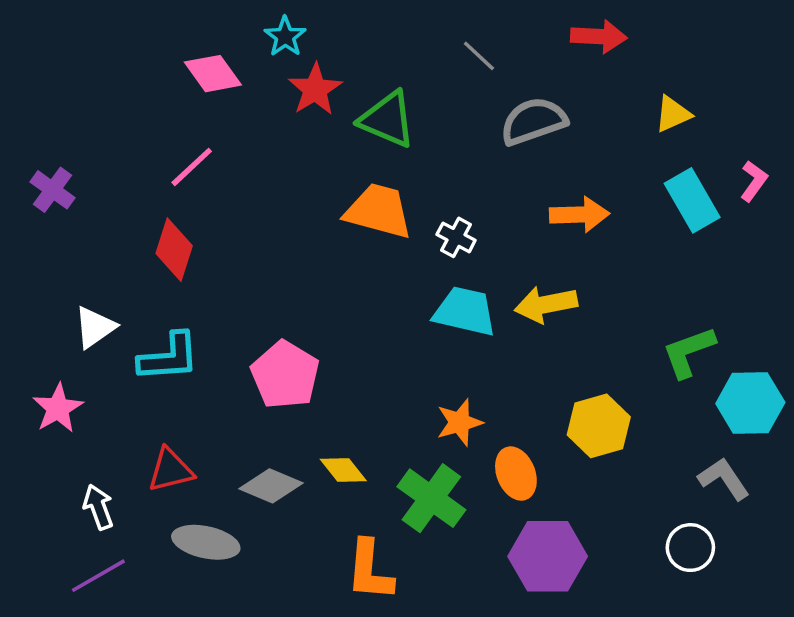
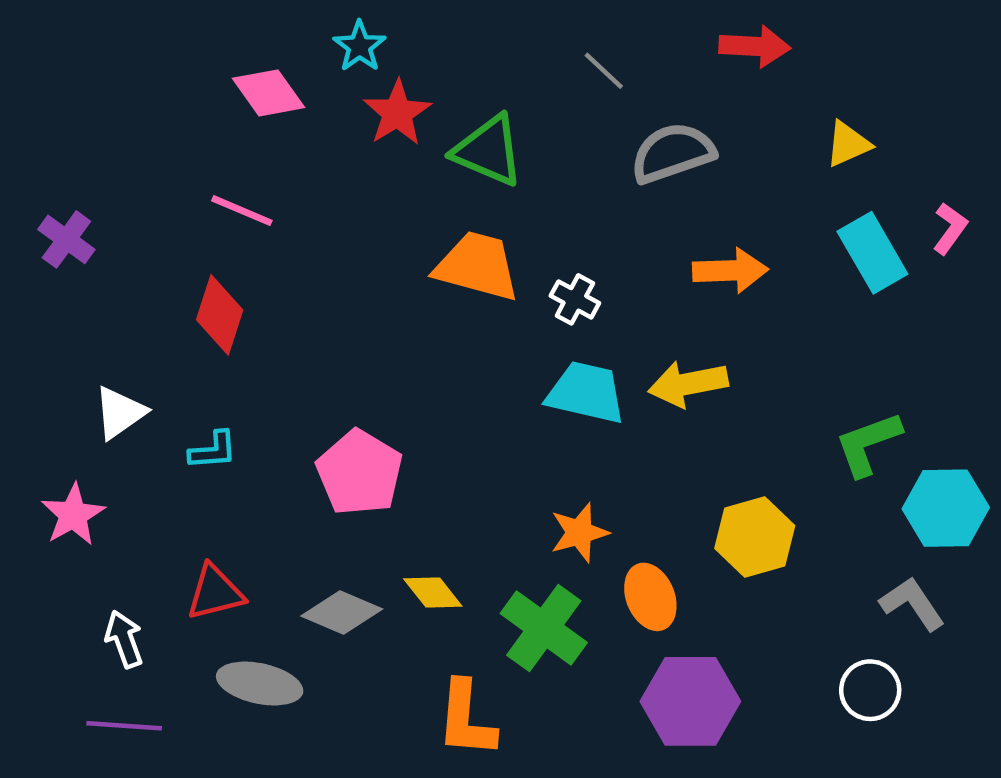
pink line: (192, 167) -> (242, 211), turned 66
cyan L-shape: (169, 357) -> (213, 450), size x0.6
purple line: (98, 576) -> (124, 726), turned 34

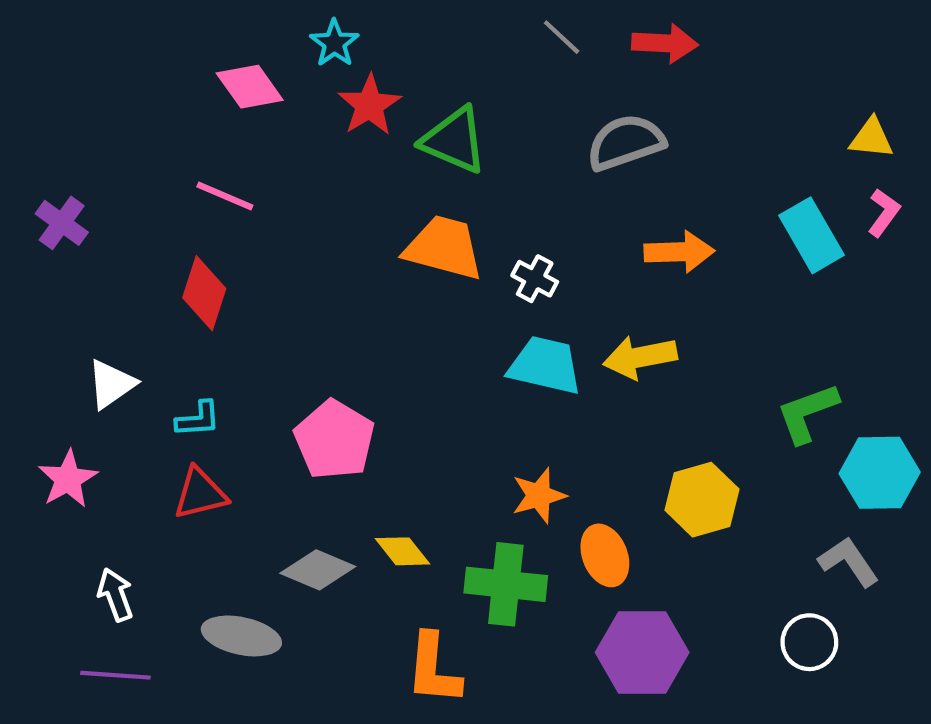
red arrow: (755, 46) -> (665, 43), moved
gray line: (604, 71) -> (562, 37), moved
yellow triangle: (848, 144) -> (871, 138), moved, turned 30
red triangle: (215, 592) -> (200, 493), moved
green cross: (544, 628) -> (506, 584), turned -30

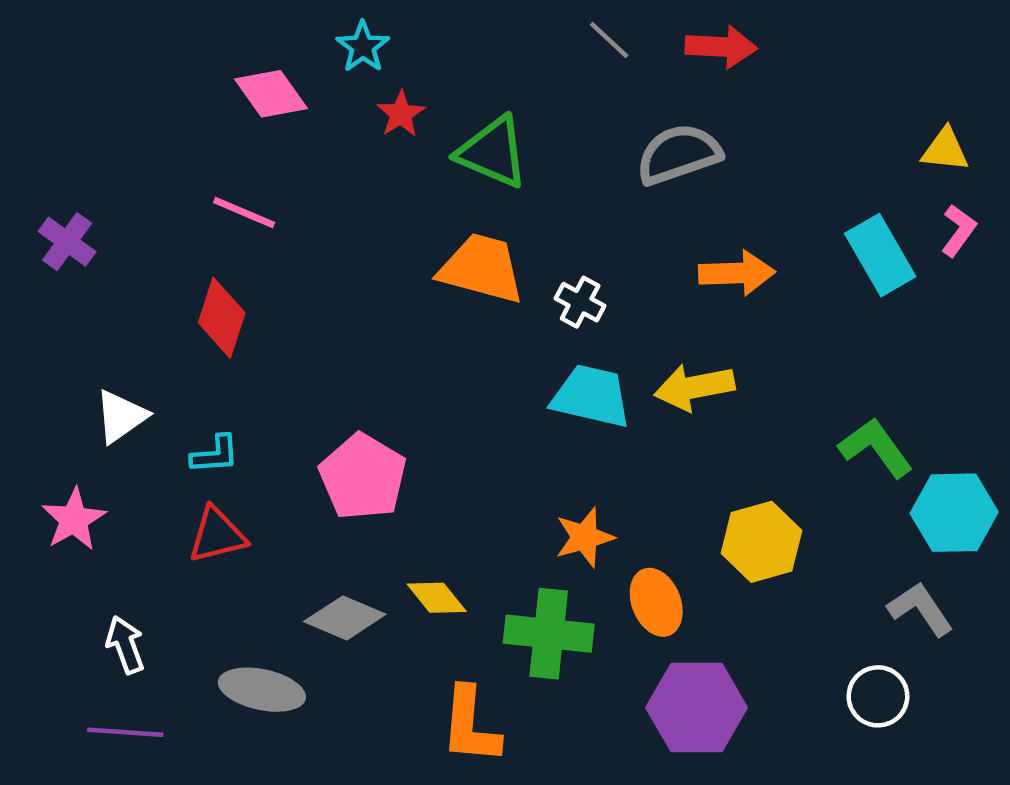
red star: (369, 105) -> (401, 114), size x0.7
green L-shape: (807, 413) -> (876, 448), turned 74

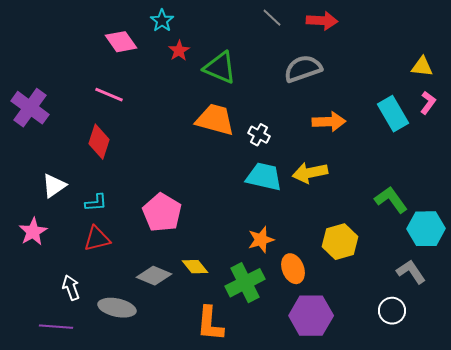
purple cross: (67, 242) -> (30, 108), size x1.5
green cross: (549, 634) -> (245, 283), turned -33
white arrow: (125, 645) -> (71, 288), moved

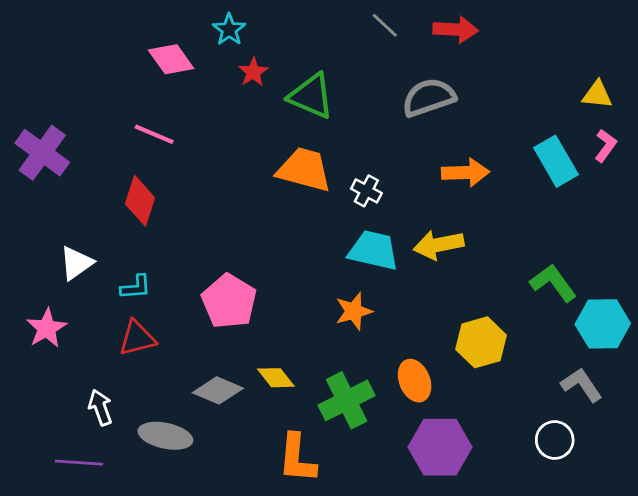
orange star: (261, 240) -> (354, 311), moved

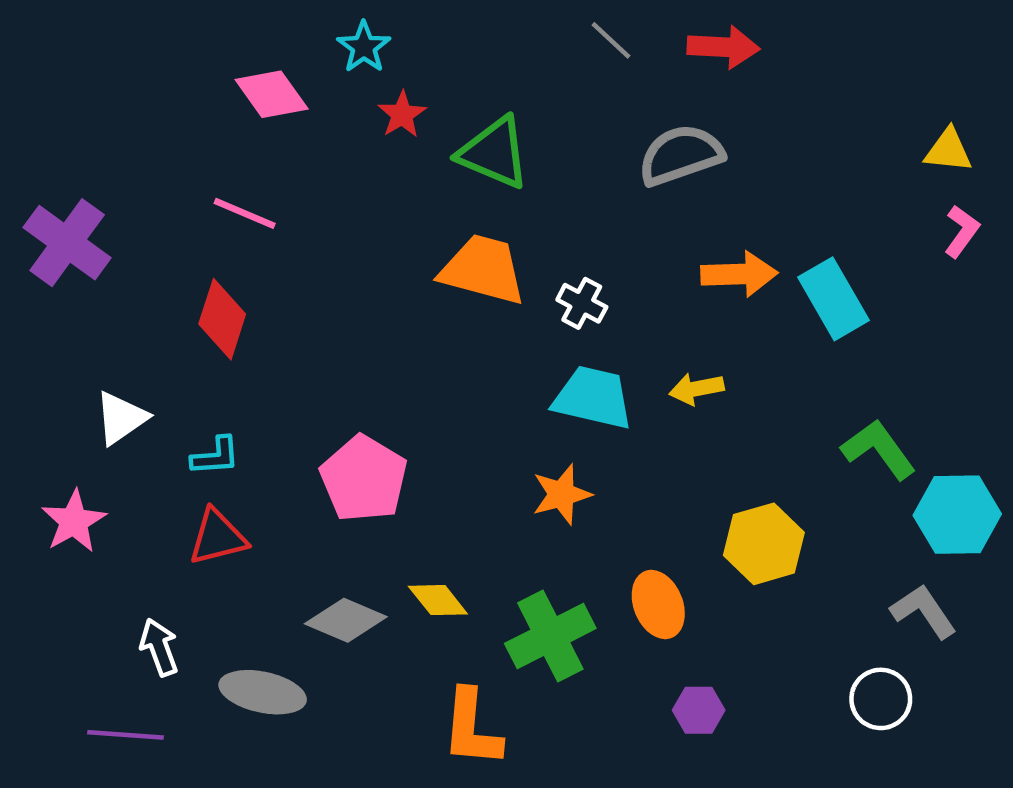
cyan rectangle: (556, 161) -> (834, 299), moved
yellow arrow: (439, 245) -> (696, 389), size x0.7
purple hexagon: (440, 447) -> (699, 710), size x0.5

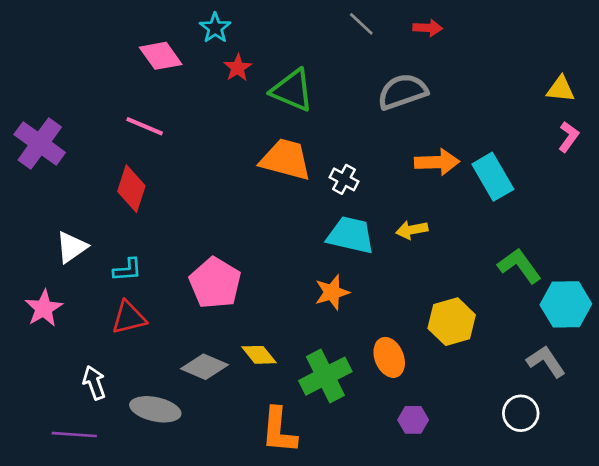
red arrow: (723, 47) -> (428, 28), size x0.7

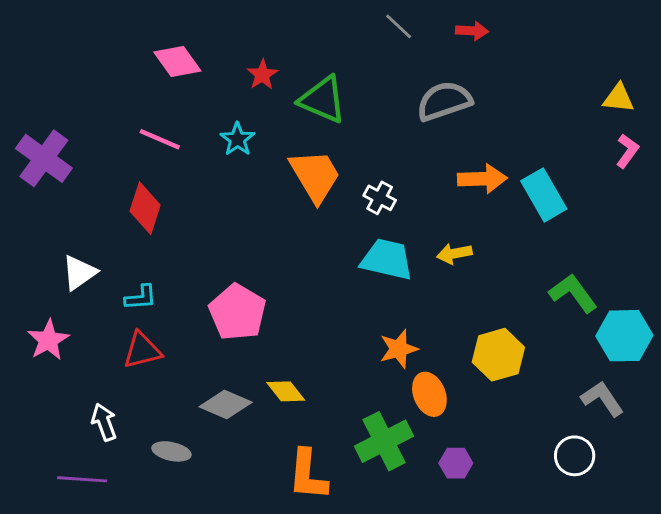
cyan star: (215, 28) -> (237, 139), moved
orange trapezoid: (286, 159) -> (315, 176), turned 44
orange star: (332, 292) -> (399, 349), moved
green cross: (325, 376) -> (384, 441), moved
gray ellipse: (155, 409) -> (171, 451), size x0.7

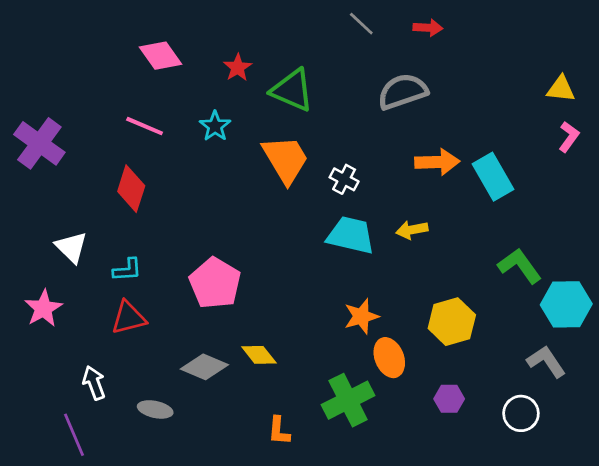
white triangle: (79, 273) -> (71, 247), turned -40
purple hexagon: (456, 463) -> (449, 399), moved
orange L-shape: (308, 475) -> (279, 431), size x0.6
purple line: (82, 479) -> (74, 435), turned 63

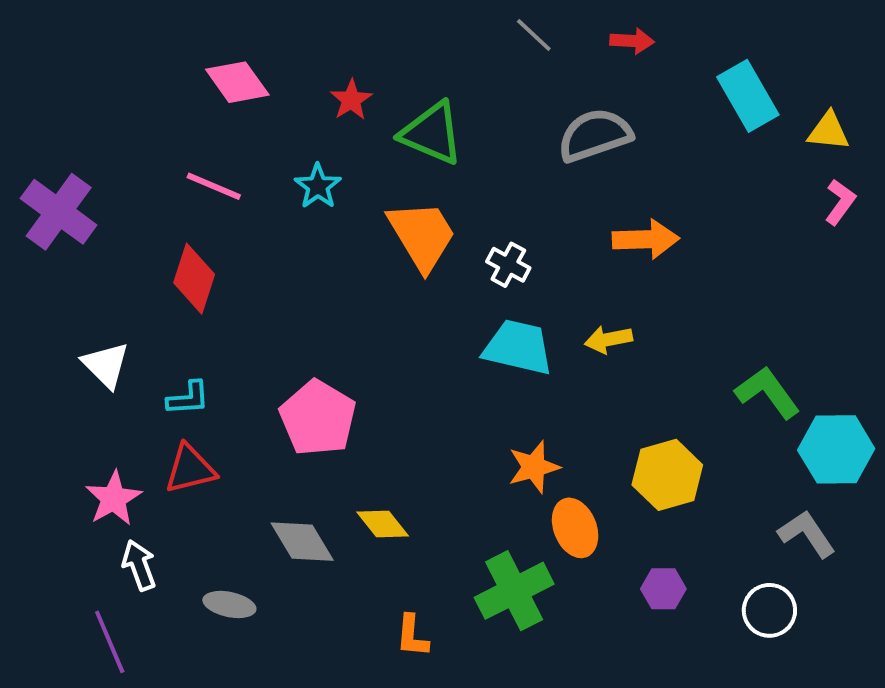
cyan rectangle: (493, 177) -> (748, 96), moved
pink star: (43, 308) -> (114, 498), moved
gray diamond: (204, 367) -> (302, 542), turned 36

